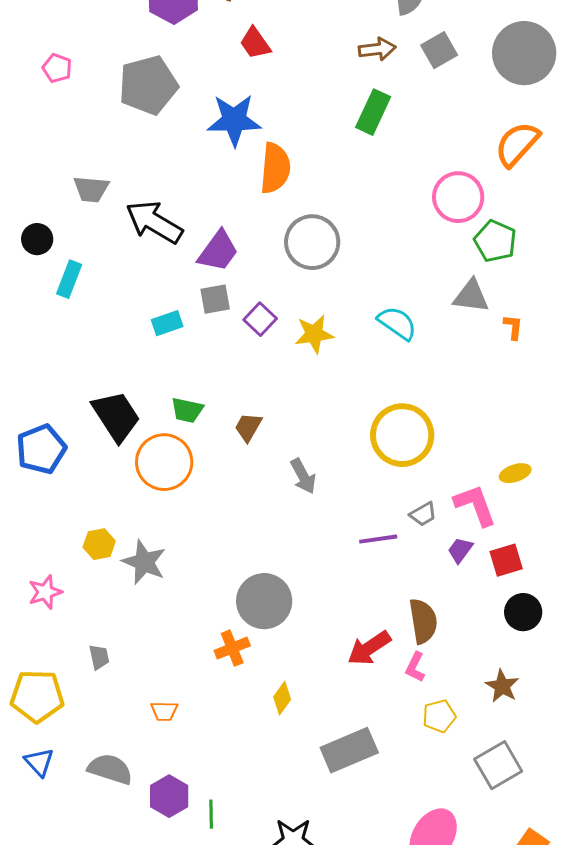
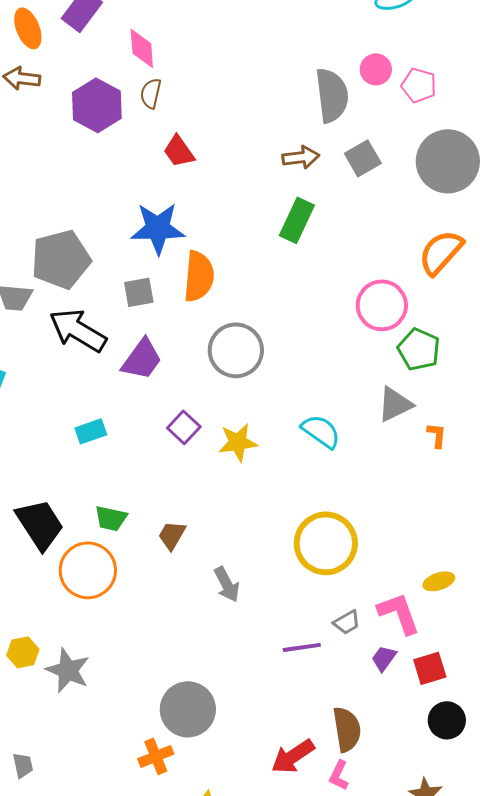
gray pentagon: (148, 85) -> (61, 259), moved
gray triangle: (471, 296) -> (395, 404), turned -33
gray square: (215, 299) -> (139, 292), moved

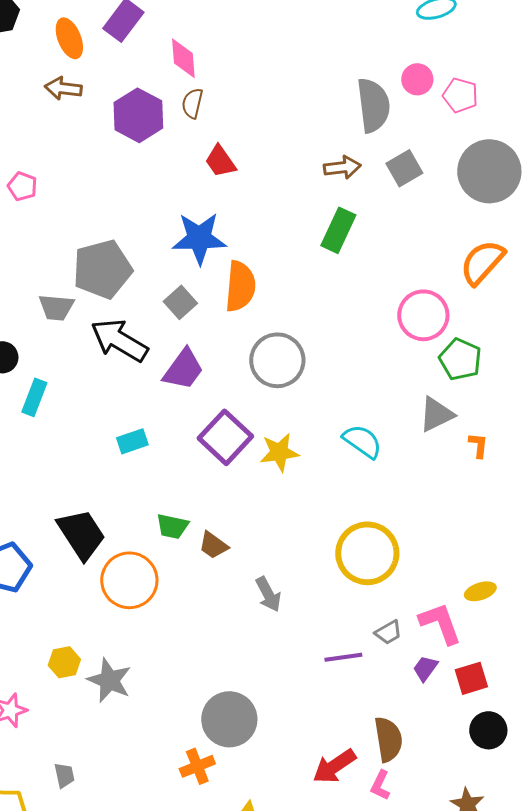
gray square: (139, 292) -> (180, 302), turned -32
purple square: (184, 427) -> (225, 437), size x1.6
green trapezoid: (111, 518) -> (172, 526), moved
brown trapezoid: (172, 535) -> (213, 545), turned -84

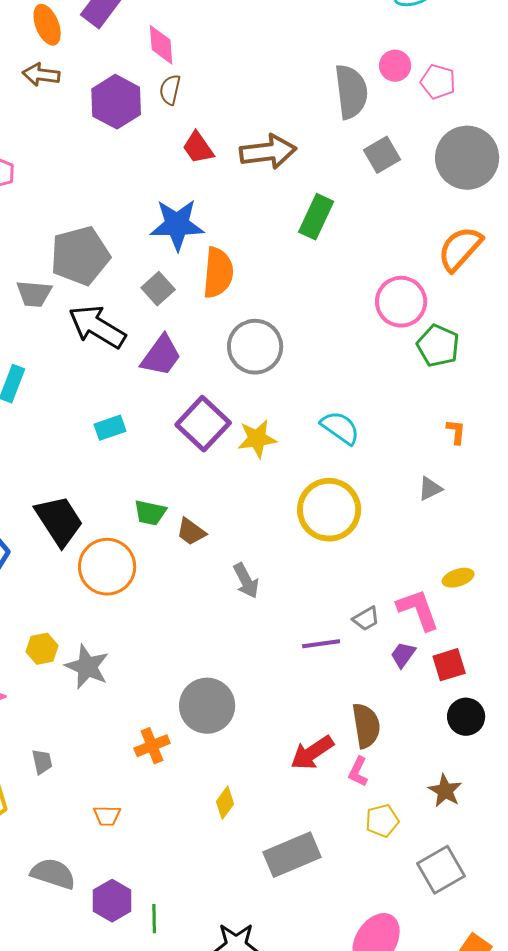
brown arrow: (342, 167) -> (268, 152), moved, size x1.5
gray triangle: (436, 414) -> (430, 489), moved, size x0.7
yellow circle: (367, 553) -> (329, 510), moved
orange cross: (197, 766) -> (152, 746), moved

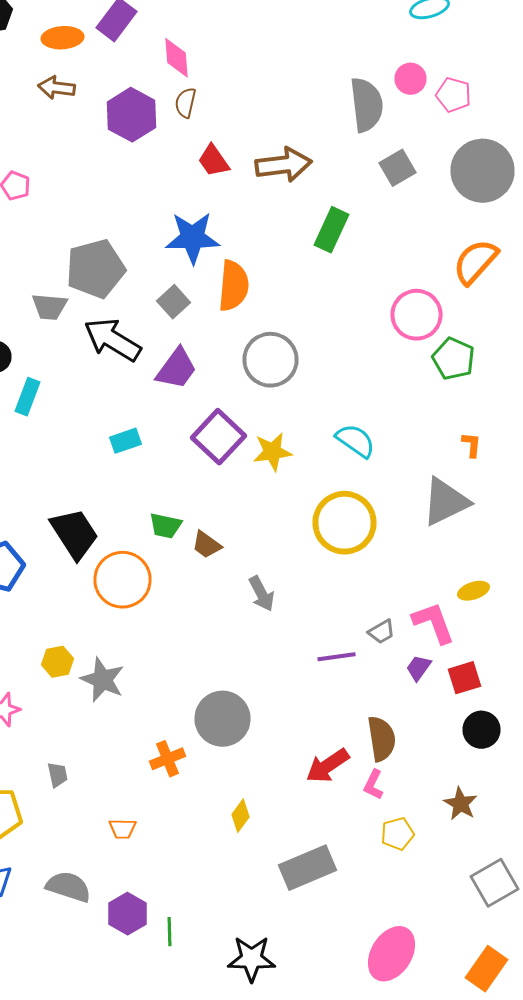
orange ellipse: (47, 25) -> (62, 38), turned -72
gray triangle: (430, 489) -> (446, 502), size x2.0
gray square: (441, 870) -> (494, 883), moved

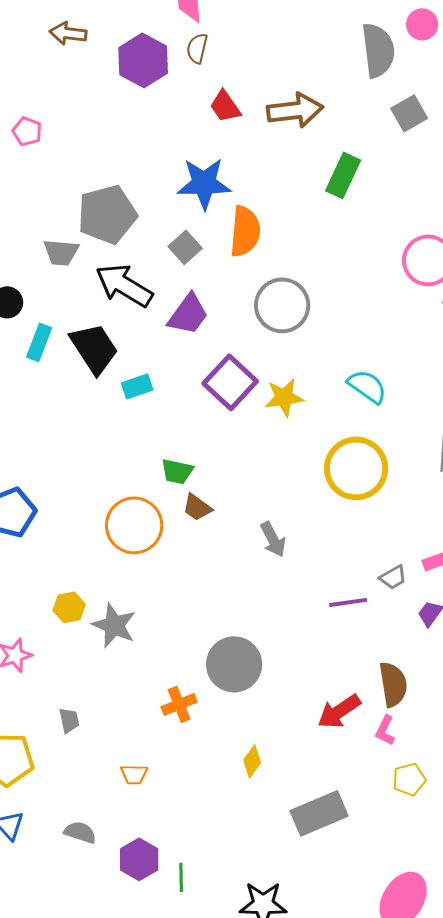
black trapezoid: (74, 534) -> (94, 348), moved
brown trapezoid: (206, 545) -> (197, 507), moved
gray semicircle: (68, 887) -> (80, 832), size x0.7

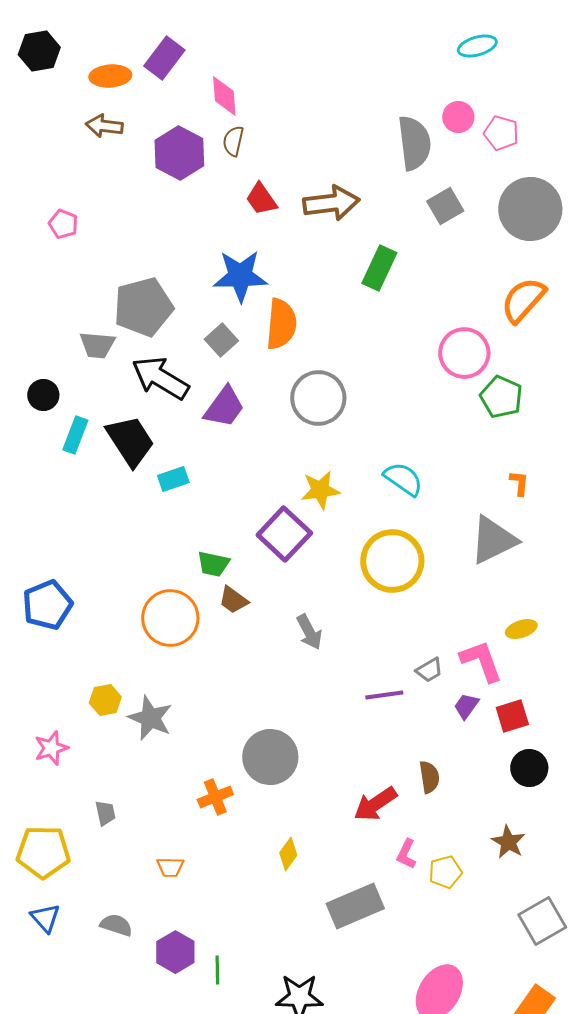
purple square: (230, 382) -> (284, 534), moved
brown semicircle: (393, 684) -> (429, 777), size x0.7
pink L-shape: (385, 730) -> (406, 854), moved

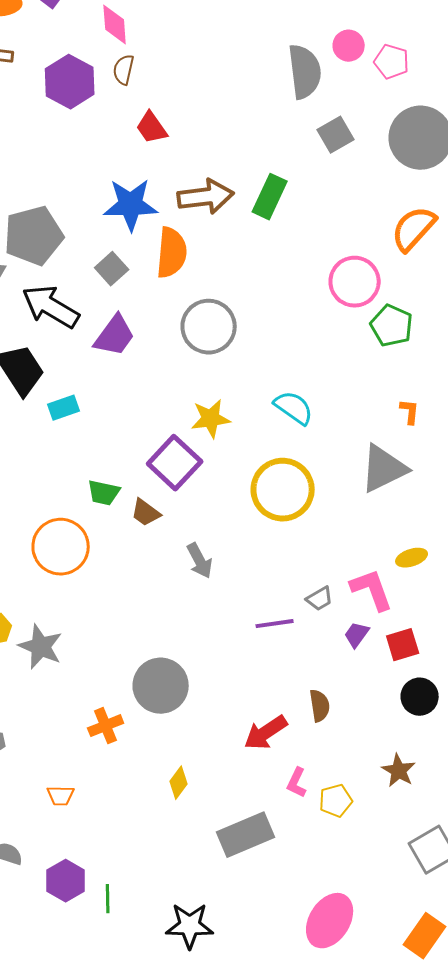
brown arrow: (331, 203) -> (206, 197), moved
brown trapezoid: (233, 600) -> (146, 513), moved

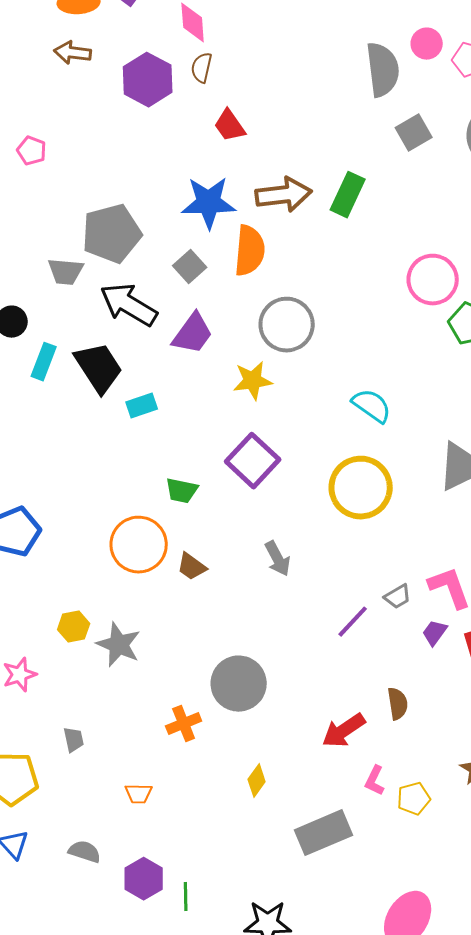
yellow star: (211, 419) -> (253, 381), moved
brown trapezoid: (146, 513) -> (192, 567), moved
purple line: (275, 624) -> (353, 622), turned -39

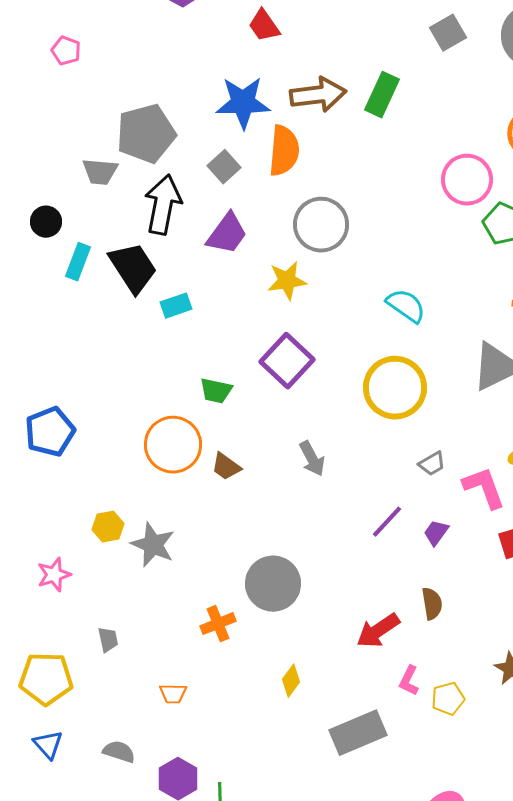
black arrow: (129, 305) -> (163, 205), turned 70
gray trapezoid: (398, 597) -> (432, 464), moved
purple trapezoid: (435, 633) -> (436, 533), moved

